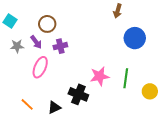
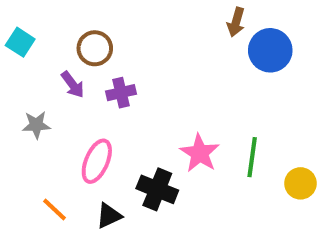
blue circle: (135, 38) -> (270, 50), moved
gray star: (17, 46) -> (36, 125), moved
pink ellipse: (40, 67) -> (97, 161), moved
pink star: (100, 76) -> (200, 153), turned -30

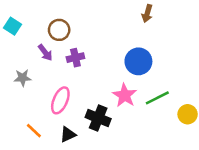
blue circle: (270, 50) -> (138, 61), moved
green line: (252, 157) -> (157, 98), turned 55

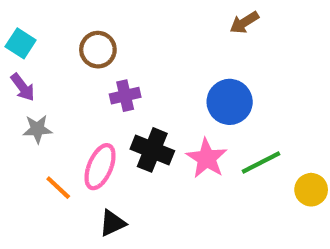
brown arrow: (147, 14) -> (244, 22), turned 42
purple arrow: (45, 53) -> (23, 87), moved
black cross: (98, 118) -> (152, 150), moved
orange line: (34, 131) -> (58, 188), moved

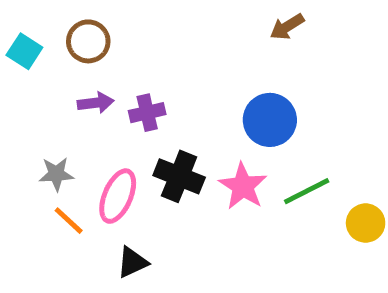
brown circle: (98, 50) -> (88, 41), moved
purple arrow: (23, 87) -> (96, 103), moved, turned -60
gray star: (37, 129) -> (56, 174), moved

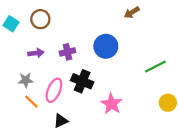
purple arrow: (96, 103) -> (36, 53), moved
blue circle: (270, 120) -> (106, 46), moved
pink star: (243, 186) -> (111, 104), moved
green line: (307, 191) -> (155, 67), moved

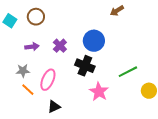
purple cross: (67, 52) -> (60, 46), turned -32
green line: (155, 67) -> (128, 72), moved
black cross: (82, 81) -> (85, 66), moved

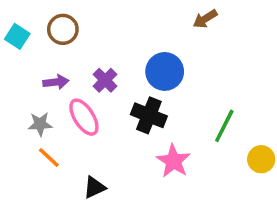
green line: (128, 72) -> (224, 126), turned -36
pink ellipse: (48, 80) -> (84, 117), moved, turned -55

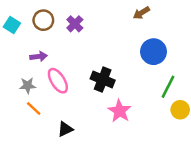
blue circle: (165, 71) -> (154, 52), moved
purple cross: (105, 80) -> (75, 24), moved
green line: (224, 126) -> (168, 87), moved

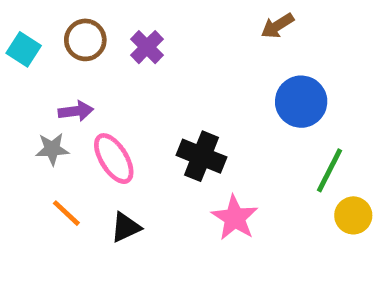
gray star: (28, 86) -> (52, 149), moved
black triangle: (65, 129) -> (126, 227), moved

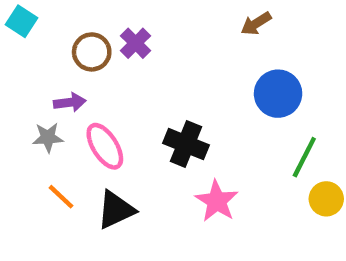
brown circle: (85, 40) -> (92, 52), moved
cyan square: (24, 49) -> (22, 21), moved
black triangle: (126, 227) -> (116, 210), size x1.4

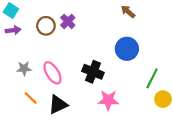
brown arrow: (256, 23) -> (128, 12), turned 72
blue circle: (278, 94) -> (127, 49), moved
purple arrow: (70, 102) -> (13, 30), moved
pink star: (217, 201) -> (108, 100), turned -30

